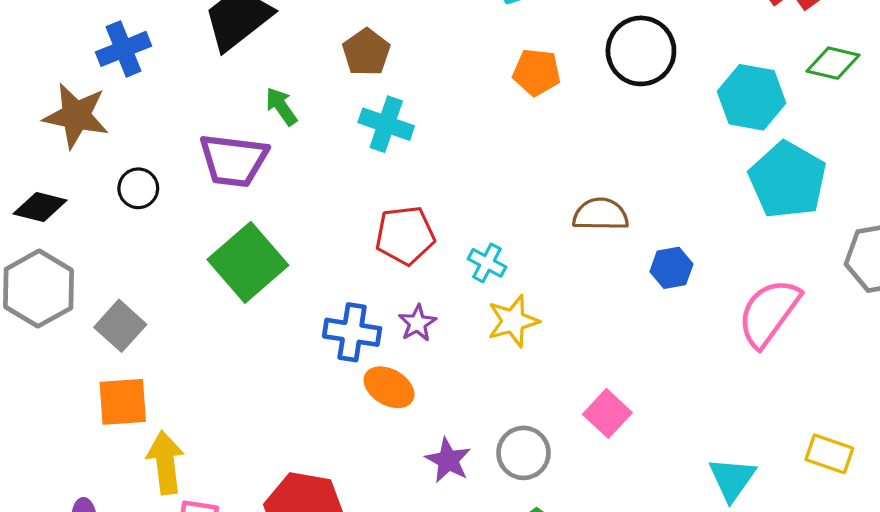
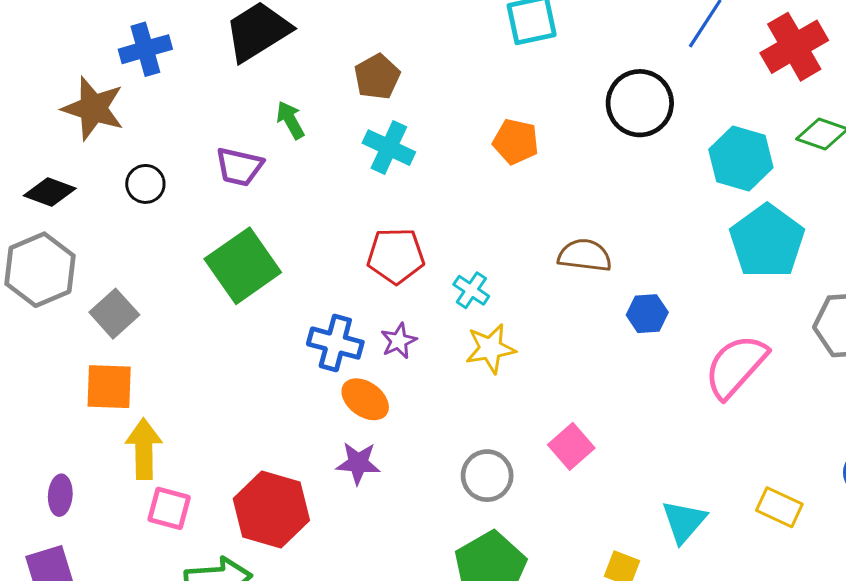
orange pentagon: (537, 72) -> (516, 142), moved
purple trapezoid: (234, 160) -> (239, 167), size x0.7
purple star: (448, 460) -> (358, 463), moved, turned -30

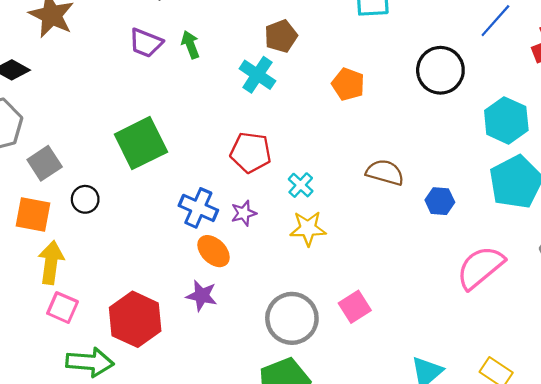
brown pentagon: (377, 77) -> (281, 36), moved
purple trapezoid: (239, 167) -> (146, 43), moved
black circle: (145, 184) -> (85, 199), moved
blue hexagon: (647, 314) -> (440, 201), moved
gray circle: (487, 476) -> (292, 318), size x1.4

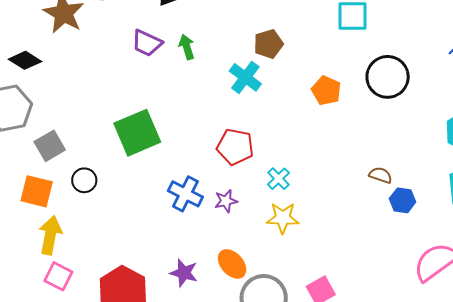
black circle: (440, 70) -> (388, 77), moved
brown semicircle: (385, 172) -> (381, 175), moved, size x0.7
orange ellipse: (214, 251) -> (232, 264), moved

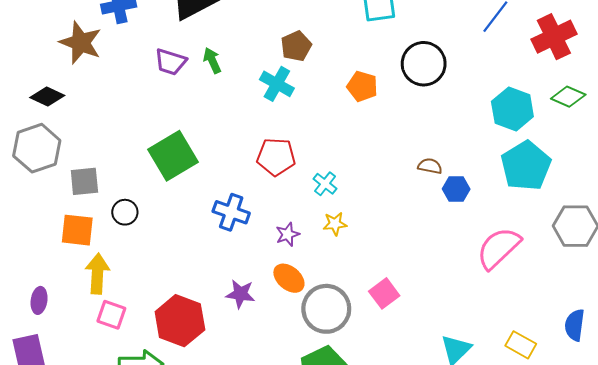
gray square: (50, 146) -> (84, 181), turned 32
purple star: (226, 201) -> (288, 234), moved
yellow star: (283, 218) -> (335, 224), size x0.7

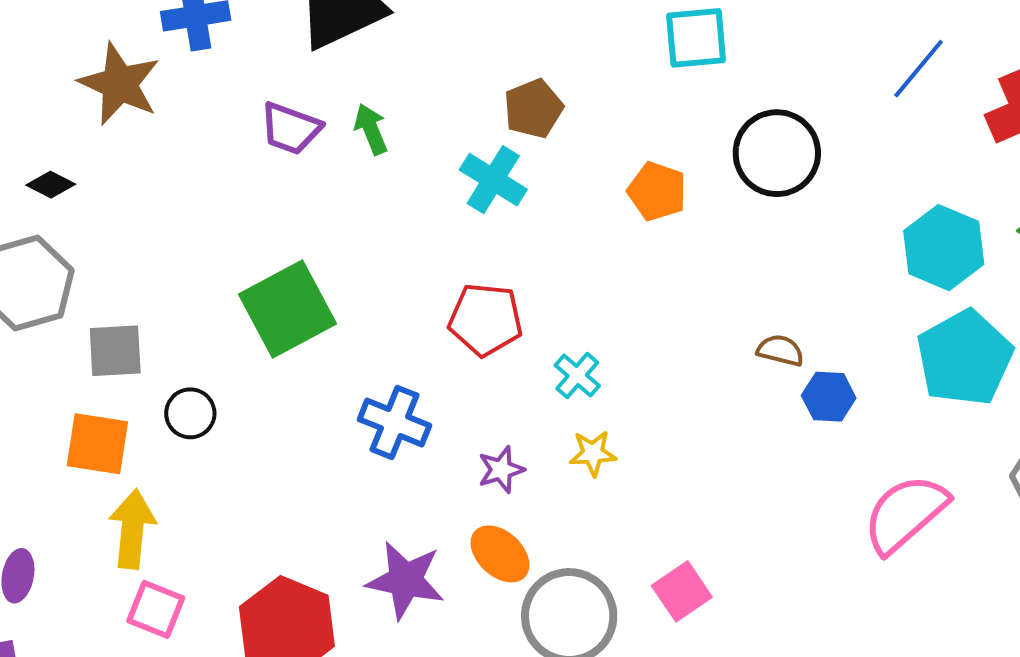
black diamond: (47, 97) -> (51, 185), size x0.7
purple star: (240, 294) -> (405, 580), size x1.4

